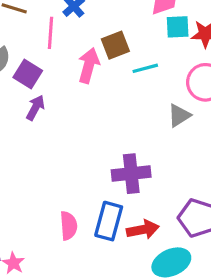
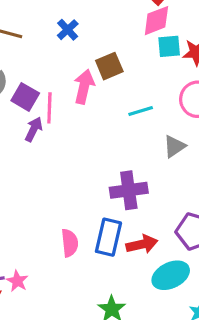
pink line: (51, 33) -> (49, 108), moved
cyan line: (145, 68) -> (141, 111), moved
gray triangle: (179, 115) -> (174, 146), moved

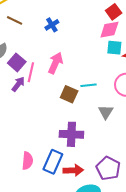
brown square: (109, 66) -> (69, 94), moved, turned 36
gray triangle: (174, 146) -> (106, 112), turned -35

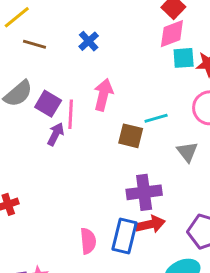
red arrow: (73, 170) -> (150, 224), moved

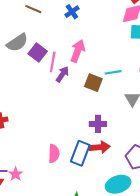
purple arrow: (56, 134) -> (62, 74), moved
purple cross: (144, 192) -> (98, 124), size x0.7

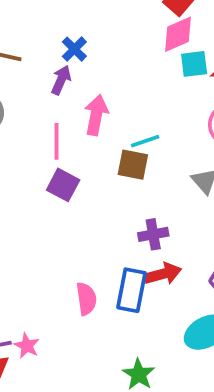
purple square: (38, 52) -> (63, 185), moved
cyan line: (113, 72) -> (145, 141), moved
purple arrow: (62, 74) -> (61, 80), moved

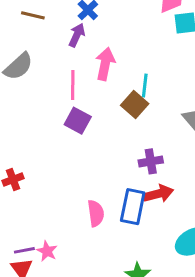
cyan line: (145, 141) -> (145, 85), turned -65
brown square: (133, 165) -> (135, 104), turned 30

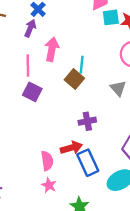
red arrow: (158, 194) -> (71, 148), moved
blue rectangle: (133, 207) -> (88, 163), moved, turned -35
pink star: (47, 251) -> (49, 185), moved

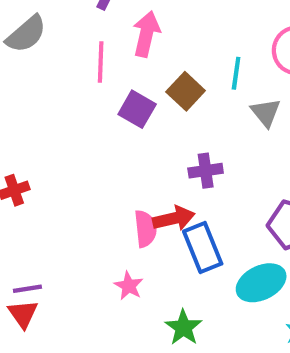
cyan line: (82, 65) -> (236, 73), moved
purple square: (32, 92) -> (137, 109), moved
pink semicircle: (47, 161) -> (145, 229), moved

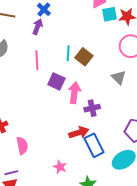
pink arrow: (146, 34) -> (74, 93), moved
cyan line: (236, 73) -> (68, 53), moved
brown square: (186, 91) -> (84, 57), moved
pink semicircle: (145, 229) -> (22, 146), moved

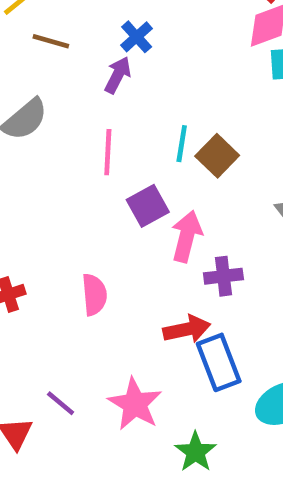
purple square: (56, 81) -> (148, 206), turned 30
pink semicircle: (22, 146) -> (94, 295), moved
pink star: (60, 167) -> (135, 404), size x1.6
purple line: (11, 173) -> (61, 403), moved, turned 48

